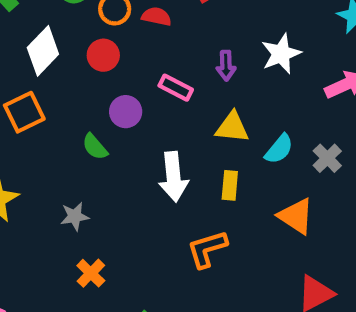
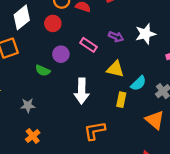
purple arrow: (226, 66) -> (116, 37), turned -72
green semicircle: (95, 147) -> (43, 71), turned -32
yellow rectangle: (230, 185) -> (121, 100), moved
orange triangle: (296, 216) -> (155, 120), moved

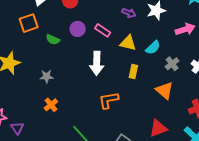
pink rectangle: (88, 45) -> (103, 30), moved
green semicircle: (43, 71) -> (53, 40), moved
cyan semicircle: (138, 83) -> (153, 48), moved

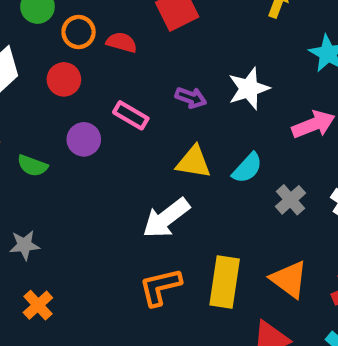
pink rectangle: (103, 30) -> (131, 115), moved
white arrow: (97, 63) -> (166, 218), moved, turned 55
yellow rectangle: (133, 72) -> (225, 282), moved, size x1.6
orange triangle: (164, 90) -> (289, 279), moved

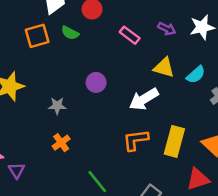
purple circle: (84, 139) -> (96, 82), moved
green semicircle: (32, 166) -> (70, 33), moved

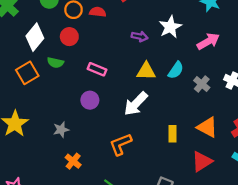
pink rectangle: (130, 35) -> (97, 69), moved
orange L-shape: (136, 140) -> (121, 144), moved
yellow rectangle: (174, 141) -> (173, 134), size x0.6

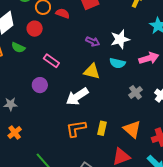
cyan semicircle: (176, 70) -> (117, 63), moved, turned 56
orange L-shape: (121, 144) -> (76, 129), moved

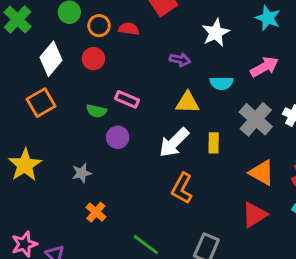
white star: (120, 39) -> (216, 33), moved
green semicircle: (18, 48) -> (96, 111), moved
gray cross: (136, 92) -> (256, 119), size x1.6
yellow rectangle: (102, 128) -> (214, 143), moved
orange L-shape: (76, 129) -> (182, 188), turned -40

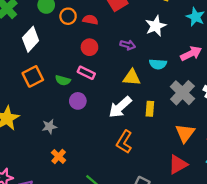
red circle: (93, 59) -> (89, 47), moved
orange square: (41, 103) -> (33, 76), moved
orange triangle: (262, 173) -> (185, 133), turned 35

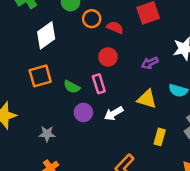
purple arrow: (128, 45) -> (150, 63), turned 128
pink rectangle: (86, 73) -> (99, 84), turned 35
white arrow: (120, 107) -> (114, 113), moved, size x0.7

